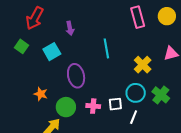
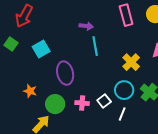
purple arrow: (70, 28) -> (86, 26), moved, turned -72
white square: (115, 104) -> (104, 101), turned -32

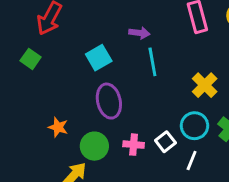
cyan square: (41, 49) -> (99, 58), moved

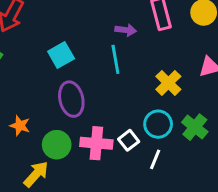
purple arrow: (139, 33) -> (126, 30), moved
pink cross: (134, 145) -> (96, 143), size x1.5

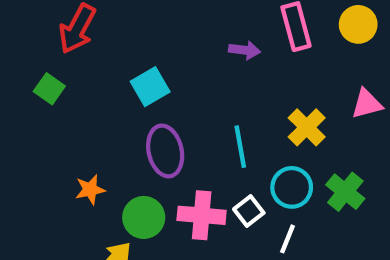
cyan line: (115, 59) -> (240, 147), moved
orange star: (20, 126) -> (90, 190), turned -30

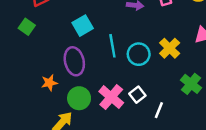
cyan line: (240, 147) -> (112, 46), moved
purple ellipse: (165, 151) -> (74, 61), moved
cyan circle: (292, 187) -> (139, 54), moved
pink cross: (202, 215) -> (111, 97), turned 35

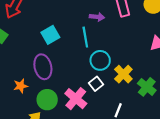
cyan line: (112, 46) -> (85, 37), moved
yellow cross: (170, 48) -> (123, 74), moved
white square: (137, 95) -> (96, 84), moved

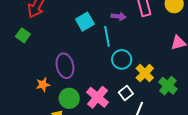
cyan square: (50, 35) -> (85, 22), moved
white square: (96, 84) -> (126, 93), moved

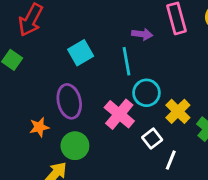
cyan square: (85, 22) -> (81, 53), moved
pink cross: (98, 97) -> (119, 114), moved

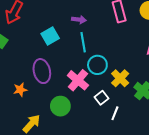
purple arrow: (142, 34) -> (79, 20), moved
green circle: (75, 146) -> (60, 106), moved

